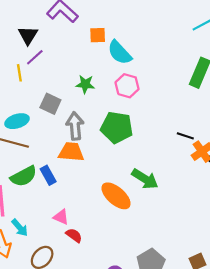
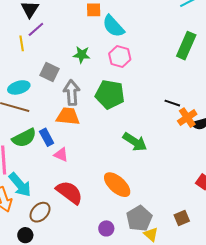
orange ellipse: (116, 196) -> (117, 185), moved
pink triangle: (61, 217) -> (61, 155), moved
cyan arrow: (20, 228) -> (20, 185), size x1.5
red semicircle: (74, 235) -> (69, 192), size x1.8

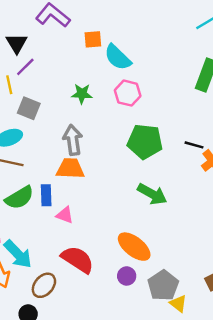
gray square: (50, 72) -> (29, 108), moved
green pentagon: (110, 94) -> (145, 142), moved
blue rectangle: (47, 137) -> (46, 195), turned 30
purple circle: (106, 228) -> (127, 276), moved

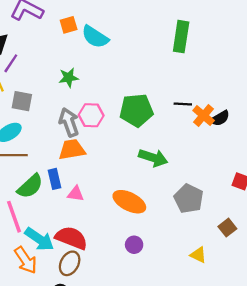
pink hexagon: (128, 93) -> (91, 115), moved
orange ellipse: (134, 247) -> (129, 202), moved
red semicircle: (78, 259) -> (71, 238), moved
purple circle: (127, 276) -> (134, 245), moved
gray pentagon: (163, 285) -> (189, 199), moved

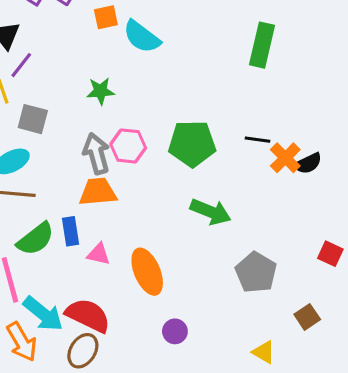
orange ellipse: (129, 202) -> (147, 272), moved, turned 36

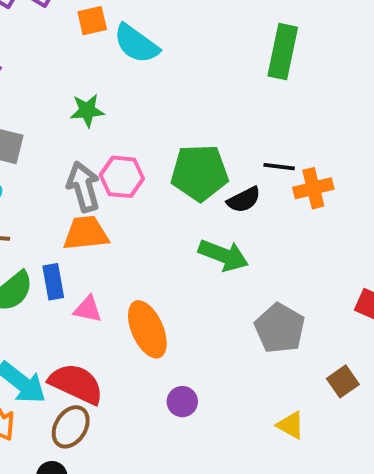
orange cross: (285, 158) -> (313, 188), turned 32
black semicircle: (308, 163) -> (244, 200), moved

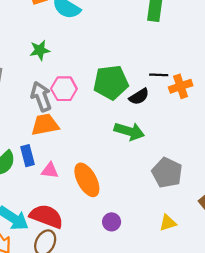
yellow triangle: (291, 425) -> (168, 223), moved, turned -42

